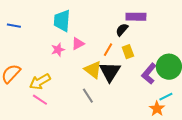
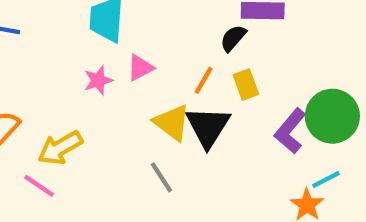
pink line: (40, 100) -> (39, 186), moved

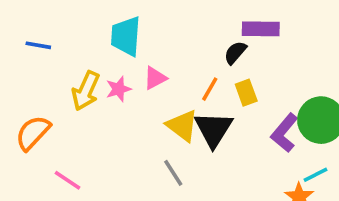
yellow arrow: (60, 148) -> (86, 91), moved, turned -36

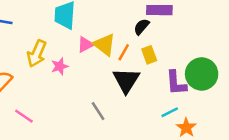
pink star: (119, 89) -> (60, 66), moved
yellow triangle: (182, 126) -> (104, 45), moved
purple L-shape: (285, 133) -> (176, 83), turned -44
cyan line: (316, 175) -> (170, 112), moved

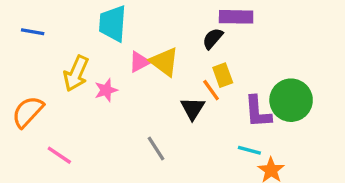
orange line: (124, 52) -> (211, 90), moved, turned -66
black triangle: (126, 80) -> (193, 109), size x0.7
cyan line: (170, 112) -> (249, 150), turned 42

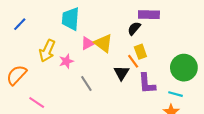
blue line: (33, 32) -> (20, 24), turned -56
purple L-shape: (258, 112) -> (147, 83), moved
gray line: (156, 149) -> (86, 83), moved
cyan line: (249, 150) -> (175, 94), moved

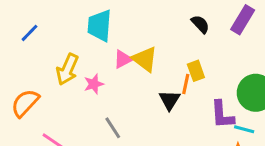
purple rectangle: (149, 15) -> (243, 20), moved, turned -60
black semicircle: (134, 28) -> (200, 24), moved, turned 96
orange line: (133, 61) -> (186, 84), turned 48
gray line: (86, 83) -> (113, 128), moved
purple L-shape: (147, 83) -> (222, 115), moved

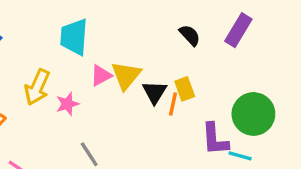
yellow triangle: (145, 59) -> (126, 75), turned 32
black triangle: (170, 100) -> (155, 92), moved

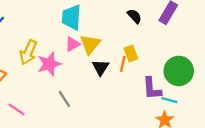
cyan trapezoid: (74, 37) -> (71, 17), moved
black triangle: (155, 92) -> (101, 67), moved
pink star: (67, 104) -> (49, 64), size x1.5

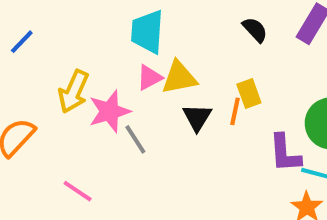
yellow triangle: (90, 44) -> (179, 78), turned 40
gray line: (64, 99) -> (135, 139), moved
pink line: (17, 109) -> (78, 191), moved

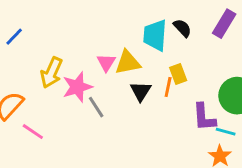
cyan trapezoid: (147, 32) -> (155, 35), moved
pink triangle: (149, 78) -> (106, 62), turned -30
pink line: (78, 191) -> (33, 132), moved

